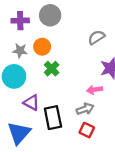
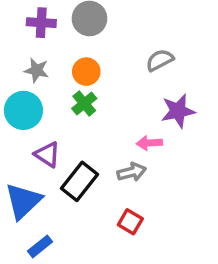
orange circle: (42, 47) -> (86, 72), moved
black rectangle: (53, 118) -> (80, 181), turned 45
red square: (87, 130) -> (130, 222), moved

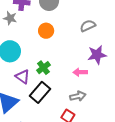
gray star: (37, 70) -> (10, 18), moved
green cross: (84, 103) -> (43, 68), moved
gray arrow: (132, 172) -> (78, 96), moved

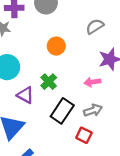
orange circle: (46, 31) -> (56, 46), moved
black rectangle: (40, 92) -> (62, 111), moved

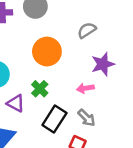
orange circle: (56, 46) -> (47, 52), size x1.5
gray arrow: (93, 110) -> (86, 118), turned 66

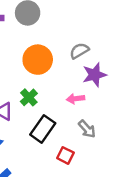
gray semicircle: (87, 30) -> (79, 51), moved
gray arrow: (86, 118) -> (87, 129), moved

